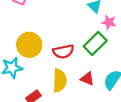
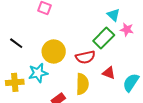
green rectangle: (95, 44) -> (104, 38), moved
red triangle: (87, 79) -> (109, 73), moved

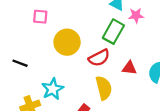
yellow circle: (54, 51) -> (67, 42), moved

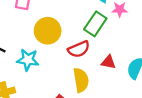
cyan star: (53, 89) -> (28, 60), moved, turned 30

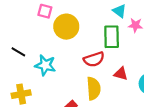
green rectangle: (95, 24) -> (112, 37), turned -40
yellow circle: (48, 31) -> (66, 27), moved

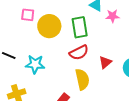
green rectangle: (112, 37) -> (80, 27), moved
red triangle: (121, 74) -> (105, 62), turned -48

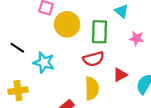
pink star: (113, 16) -> (136, 38), moved

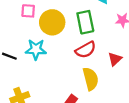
cyan star: (44, 63) -> (36, 49), moved

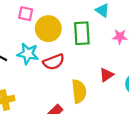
red semicircle: (86, 50) -> (54, 62), moved

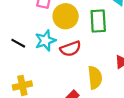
cyan star: (28, 54) -> (45, 41), turned -30

